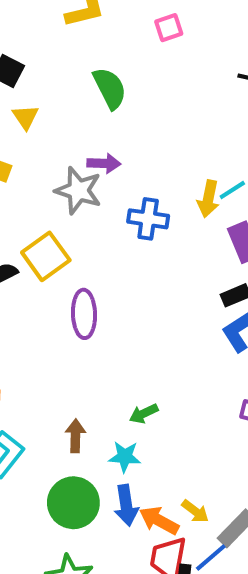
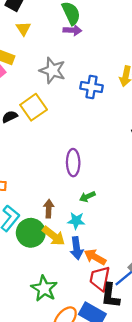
purple arrow: (104, 163) -> (72, 30), moved
purple ellipse: (84, 314) -> (73, 163), moved
green circle: (73, 503) -> (31, 233), moved
yellow arrow: (195, 511) -> (54, 236), moved, size x1.5

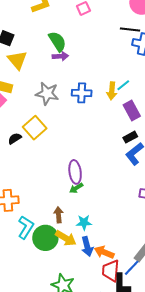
yellow triangle: (23, 29) -> (17, 60), size x1.5
blue cross: (91, 87) -> (82, 93), moved
green arrow: (87, 197) -> (76, 188), moved

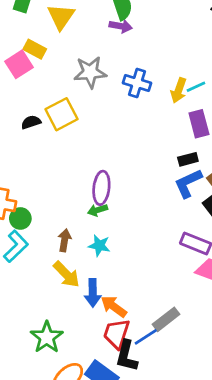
gray star: (47, 94) -> (90, 72), turned -30
cyan star: (84, 223) -> (99, 246), moved
green circle: (45, 238) -> (20, 218), moved, size x0.6

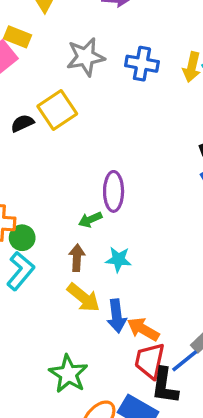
green arrow: (98, 210) -> (90, 220), moved

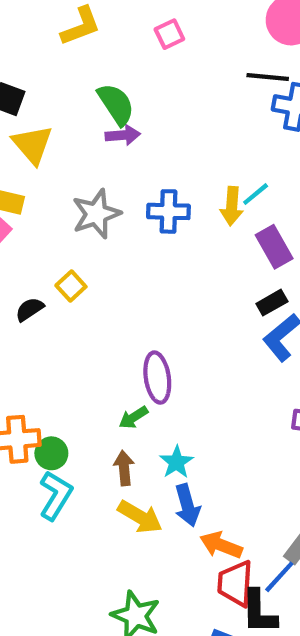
yellow square: (57, 110) -> (71, 286), size x0.6
cyan star: (118, 259) -> (177, 462), turned -30
blue arrow: (117, 316) -> (187, 505), moved

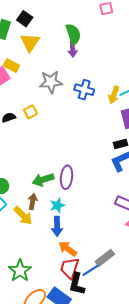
purple arrow: (123, 135) -> (73, 49), turned 77
purple ellipse: (157, 378) -> (66, 177), moved
green arrow: (133, 417) -> (43, 180), size x1.5
yellow arrow: (140, 517) -> (23, 216), moved

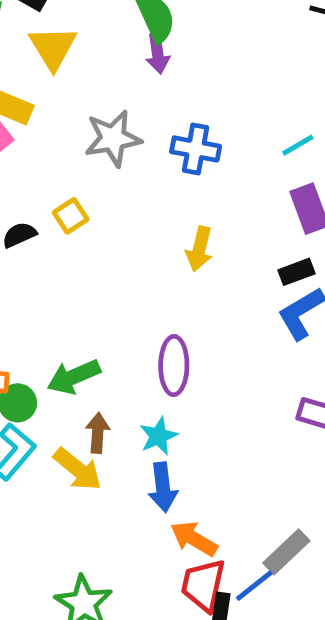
yellow arrow: (114, 95) -> (199, 249), moved
green arrow: (43, 180) -> (74, 377), moved

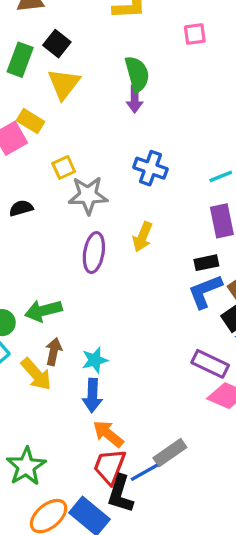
gray star: (113, 138) -> (88, 195), moved
yellow square: (71, 216) -> (64, 167), moved
purple ellipse: (174, 366) -> (94, 253), moved

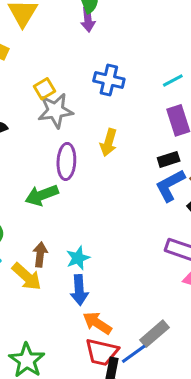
yellow square: (64, 167) -> (44, 89), moved
green arrow: (43, 311) -> (42, 195), moved
red trapezoid: (110, 467) -> (102, 352), turned -92

